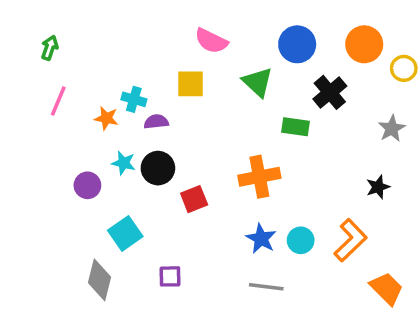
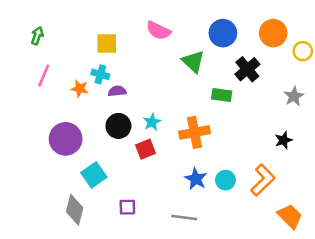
yellow square: (191, 84) -> (107, 43), moved
cyan star: (124, 163) -> (152, 122), moved, turned 30
purple circle: (87, 185) -> (66, 139), size x1.6
gray line: (266, 287) -> (184, 217), moved

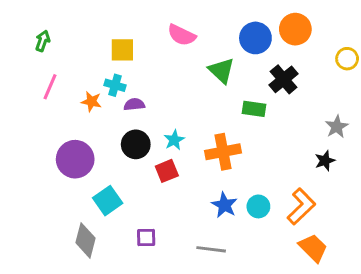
orange circle: (273, 33) -> (295, 29), moved
gray star: (294, 96) -> (337, 127), moved
orange trapezoid: (290, 216) -> (313, 248), moved

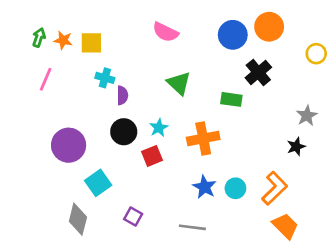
yellow square: (122, 50) -> (91, 43), moved
green triangle: (221, 70) -> (179, 83), moved
orange star: (91, 102) -> (63, 40), moved
purple semicircle: (134, 104) -> (122, 95), turned 96
purple square: (146, 237) -> (133, 217), turned 30

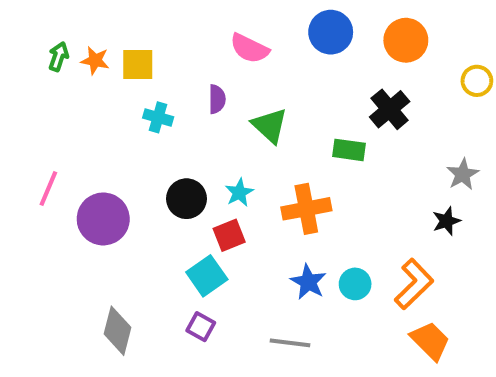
blue circle: (233, 35) -> (331, 32), moved
pink line: (46, 79) -> (48, 188), moved
purple semicircle: (122, 95) -> (217, 99), moved
cyan square: (98, 183) -> (207, 276), moved

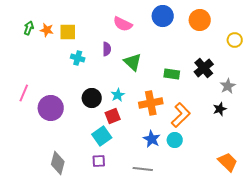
black cross: (390, 109) -> (204, 68), moved
orange L-shape: (414, 284) -> (181, 115), moved
purple square: (201, 327) -> (99, 161), turned -32
orange trapezoid: (430, 341) -> (228, 162), moved

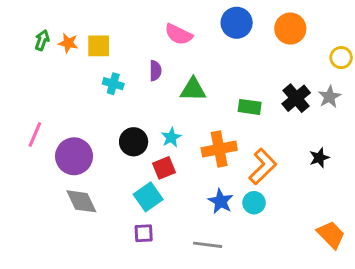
green triangle: (133, 62) -> (193, 90), turned -42
gray star: (228, 86) -> (329, 97), moved
gray diamond: (58, 163) -> (81, 201), moved, turned -40

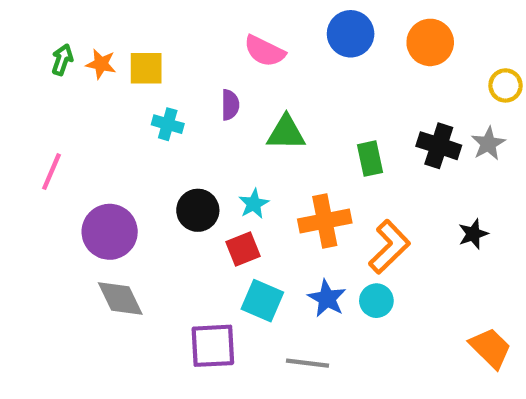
black cross: (296, 98) -> (439, 146), turned -32
green rectangle: (250, 107) -> (370, 159), turned 70
pink line: (35, 134) -> (52, 172), moved
cyan square: (148, 197) -> (262, 301), moved, turned -32
purple square: (144, 233) -> (213, 346), size x1.6

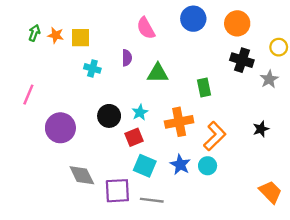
pink semicircle: (265, 51) -> (146, 28), turned 35
black cross: (439, 146) -> (242, 60), moved
gray diamond: (120, 298) -> (82, 175), moved
gray line: (308, 363) -> (152, 200), moved

